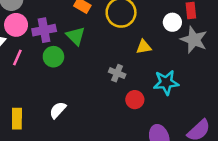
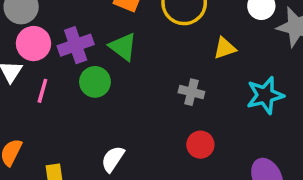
red circle: (135, 100) -> (200, 145), moved

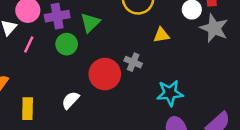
green triangle: (123, 47) -> (90, 23), turned 30
cyan star: (265, 95) -> (170, 93), moved
red circle: (200, 145) -> (105, 74), moved, size x1.6

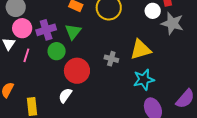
yellow triangle: (161, 35) -> (141, 50), moved, size x1.6
red circle: (105, 74) -> (77, 71), moved

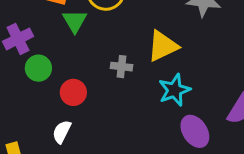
green triangle: (73, 32) -> (75, 21), moved
red circle: (77, 71) -> (73, 92), size x0.7

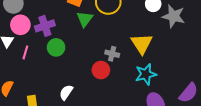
yellow triangle: (163, 46) -> (142, 44), turned -45
red circle: (73, 92) -> (101, 70), moved

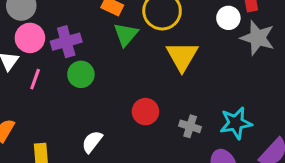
yellow triangle: (142, 44) -> (182, 56), moved
gray cross: (112, 54) -> (190, 126), moved
cyan star: (146, 74) -> (236, 123), moved

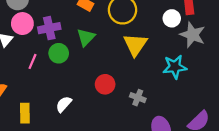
green triangle: (126, 35) -> (86, 37), moved
pink line: (35, 79) -> (32, 61), moved
cyan star: (236, 123) -> (175, 67), moved

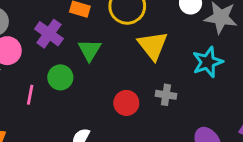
purple cross: (49, 28) -> (49, 34), moved, turned -30
gray cross: (138, 98) -> (166, 95), moved

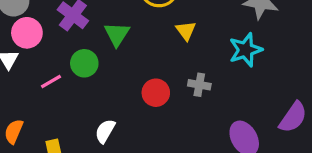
yellow triangle: (153, 46) -> (186, 31), size x0.6
pink line: (30, 95) -> (51, 81), turned 48

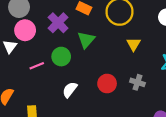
white semicircle: (105, 131) -> (70, 90), moved

